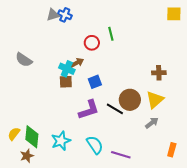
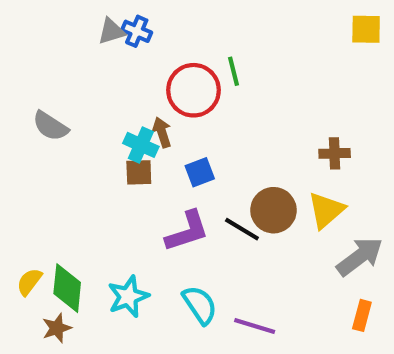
red circle: (92, 43) -> (194, 90), size x1.6
brown arrow: (77, 63) -> (162, 132), turned -80
gray arrow: (152, 123) -> (360, 257), moved, size x1.6

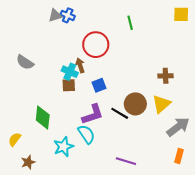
green line: (234, 71) -> (130, 23), moved
green diamond: (67, 288) -> (43, 117), moved
cyan semicircle: (200, 305) -> (86, 134), moved

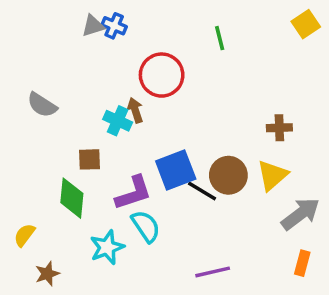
yellow square: (181, 14) -> (306, 24), turned -35
brown square: (69, 85) -> (89, 159), moved
blue square: (99, 85) -> (176, 170), moved, size x1.6
purple L-shape: (93, 114) -> (133, 193), moved
purple line: (126, 161) -> (213, 272), turned -30

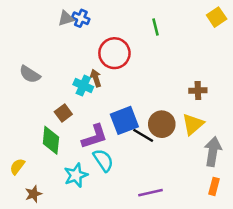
brown square: (89, 159) -> (63, 113), turned -35
gray arrow: (300, 214) -> (213, 152), turned -44

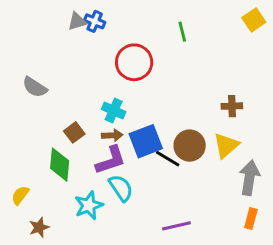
brown arrow: (96, 78) -> (112, 135), moved, turned 105
cyan cross: (83, 86) -> (114, 110), moved

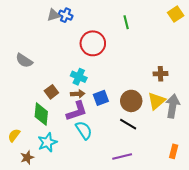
blue square: (146, 141) -> (101, 98), size x0.7
black line: (168, 159) -> (128, 124), moved
gray arrow: (249, 178) -> (173, 106), moved
cyan star: (89, 205) -> (47, 142), moved

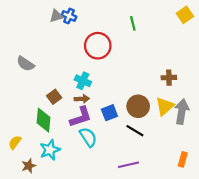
blue square: (101, 98) -> (109, 113), moved

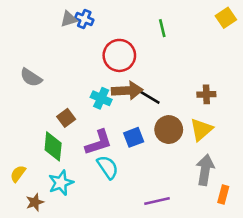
brown arrow: (82, 99) -> (127, 91), moved, size x1.6
gray arrow: (182, 112) -> (205, 170), moved
black line: (135, 131) -> (149, 97), moved

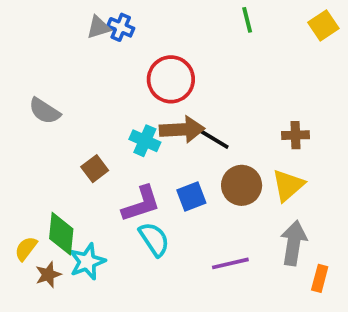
green line: (162, 28) -> (247, 20), moved
green diamond: (53, 146) -> (61, 234), moved
purple line: (157, 201) -> (230, 263), moved
brown star: (35, 202) -> (48, 275), moved

